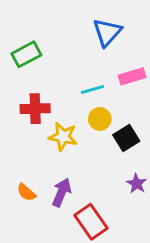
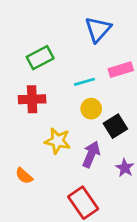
green rectangle: (26, 54) -> (40, 58), moved
yellow star: (63, 137) -> (58, 141), moved
purple arrow: (62, 192) -> (91, 154), moved

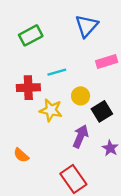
green rectangle: (40, 58) -> (31, 35), moved
cyan line: (84, 82) -> (57, 72), moved
yellow star: (58, 141) -> (51, 110), moved

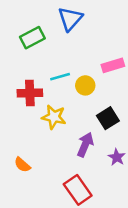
blue triangle: (86, 26) -> (70, 19), moved
yellow circle: (81, 96) -> (85, 85), moved

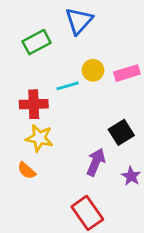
yellow circle: (85, 85) -> (93, 70), moved
yellow star: (54, 117) -> (39, 138), moved
orange semicircle: (22, 165) -> (27, 171), moved

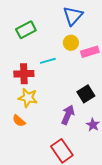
blue triangle: (79, 21) -> (73, 16), moved
yellow circle: (93, 70) -> (71, 43), moved

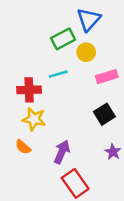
green rectangle: (26, 30) -> (63, 39), moved
pink rectangle: (90, 52) -> (107, 77), moved
purple arrow: (68, 115) -> (62, 152), moved

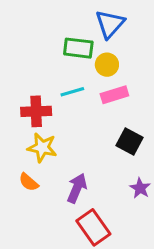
green rectangle: (63, 39) -> (78, 48), turned 35
pink rectangle: (107, 77) -> (114, 95), moved
black square: (104, 114) -> (130, 141), turned -30

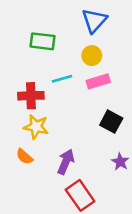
green rectangle: (78, 48) -> (43, 41), moved

